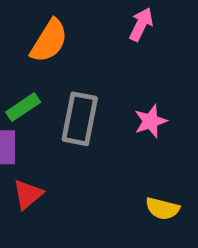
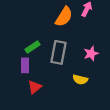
orange semicircle: (49, 41) -> (64, 17), moved
yellow semicircle: (162, 209) -> (80, 80), moved

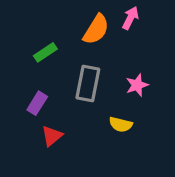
green rectangle: (32, 47) -> (45, 52), moved
purple rectangle: (25, 65) -> (37, 103), turned 32

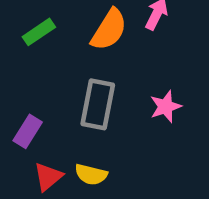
green rectangle: (45, 52) -> (39, 32), moved
yellow semicircle: (121, 124) -> (91, 174), moved

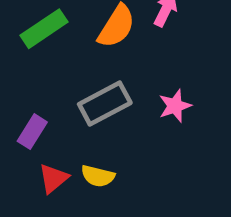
green rectangle: (39, 32) -> (44, 29), size x1.4
gray rectangle: (98, 104) -> (105, 104), turned 51

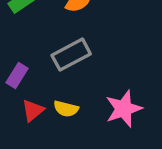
pink star: (175, 106) -> (124, 109), moved, size x1.5

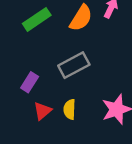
yellow semicircle: (66, 109) -> (70, 109), turned 78

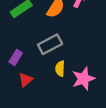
yellow semicircle: (70, 109) -> (60, 69), moved

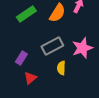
pink star: (83, 79) -> (82, 48), moved

